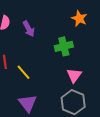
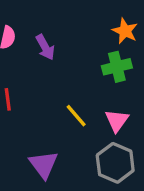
green cross: (64, 46) -> (117, 67), moved
yellow line: (24, 72) -> (76, 116), moved

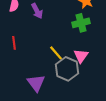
gray hexagon: (115, 163) -> (67, 69), moved

